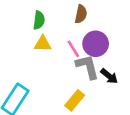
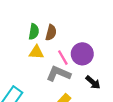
brown semicircle: (81, 14) -> (51, 33), moved
gray L-shape: (88, 67) -> (58, 74), moved, turned -55

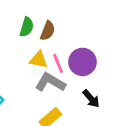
yellow triangle: (36, 52) -> (39, 60), moved

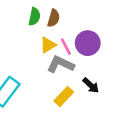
yellow triangle: (39, 60) -> (48, 45), turned -36
black arrow: (91, 99) -> (91, 85), moved

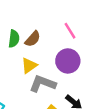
brown semicircle: (54, 18) -> (33, 39), turned 30
pink line: (66, 47) -> (70, 31), moved

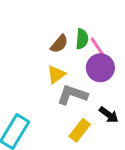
pink line: (70, 31) -> (97, 46), moved
green semicircle: (14, 39) -> (82, 39), moved

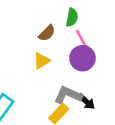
green semicircle: (82, 39) -> (72, 17), moved
gray L-shape: (72, 95) -> (68, 95), moved

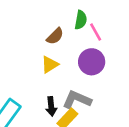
pink line: (81, 38) -> (96, 32), moved
black arrow: (86, 102) -> (51, 106), moved, turned 42

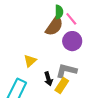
brown semicircle: (55, 36) -> (54, 26), moved, size x1.5
yellow triangle: (50, 65) -> (30, 61), moved

